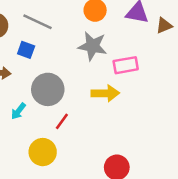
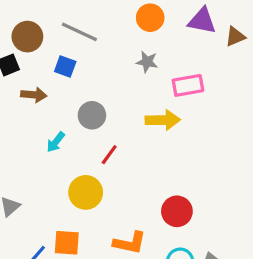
gray star: (92, 46) -> (147, 62), size x0.6
gray circle: (48, 89) -> (92, 115), size x0.7

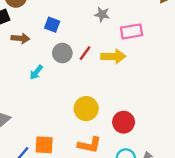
blue square: (65, 66) -> (52, 25), moved
red line: (109, 155) -> (85, 53), moved
yellow circle: (86, 192) -> (86, 109), moved

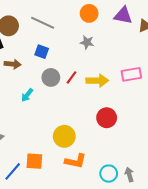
pink rectangle: (131, 31) -> (131, 74), moved
yellow circle: (86, 109) -> (64, 136), moved
red circle: (124, 122) -> (107, 118), moved

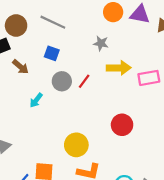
orange circle: (89, 13) -> (113, 12), moved
brown arrow: (13, 64) -> (21, 67), turned 35
yellow arrow: (97, 81) -> (119, 68), moved

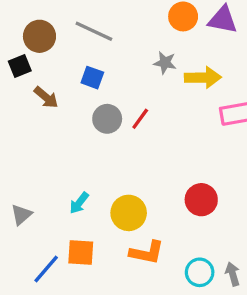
yellow arrow: (119, 68) -> (203, 78), moved
cyan arrow: (36, 100) -> (79, 203), moved
red circle: (122, 125) -> (201, 200), moved

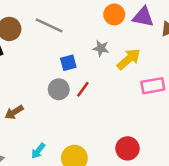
blue square: (92, 78) -> (68, 63), moved, turned -35
yellow arrow: (203, 78) -> (129, 59), turned -40
brown arrow: (46, 97) -> (14, 112), moved, turned 108

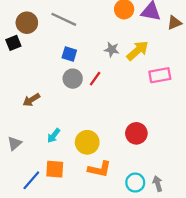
gray star: (101, 48) -> (112, 50), moved
blue square: (68, 63) -> (69, 54), moved, turned 32

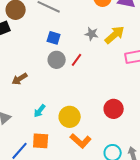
orange L-shape: (99, 169) -> (81, 141), turned 30

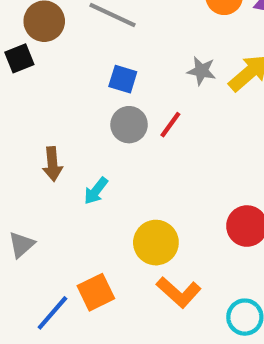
brown arrow: (20, 79) -> (52, 164), turned -63
cyan arrow: (40, 111) -> (96, 191), moved
orange square: (41, 141) -> (96, 292), turned -30

